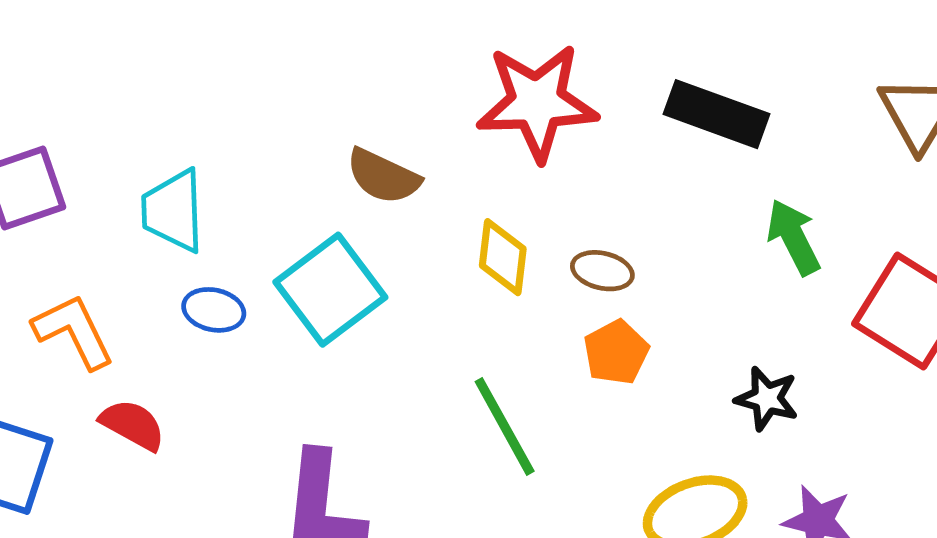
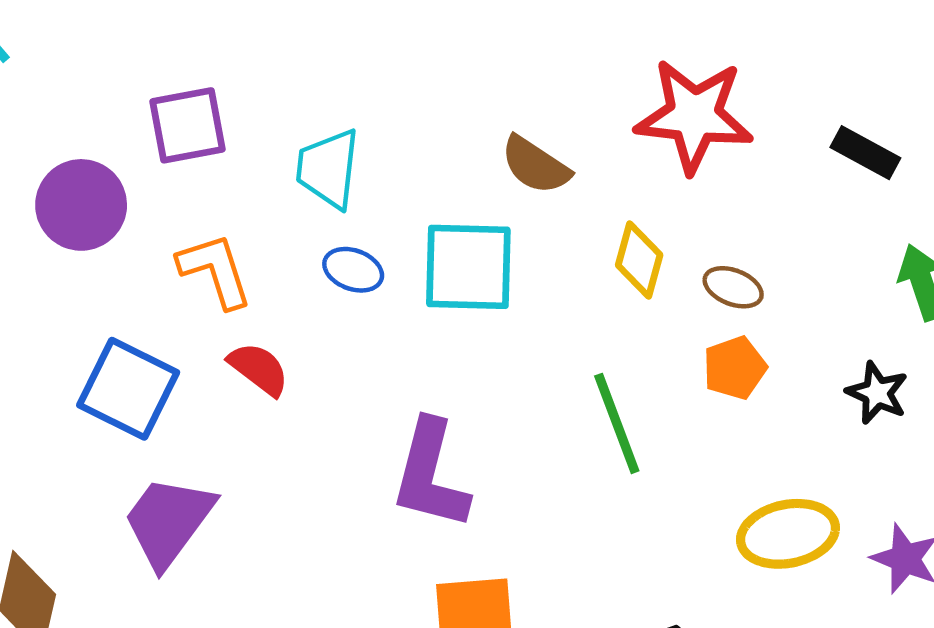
black rectangle: (717, 114) -> (865, 153), size x0.7
cyan square: (330, 290) -> (468, 267), turned 30
black star: (767, 399) -> (877, 393), moved

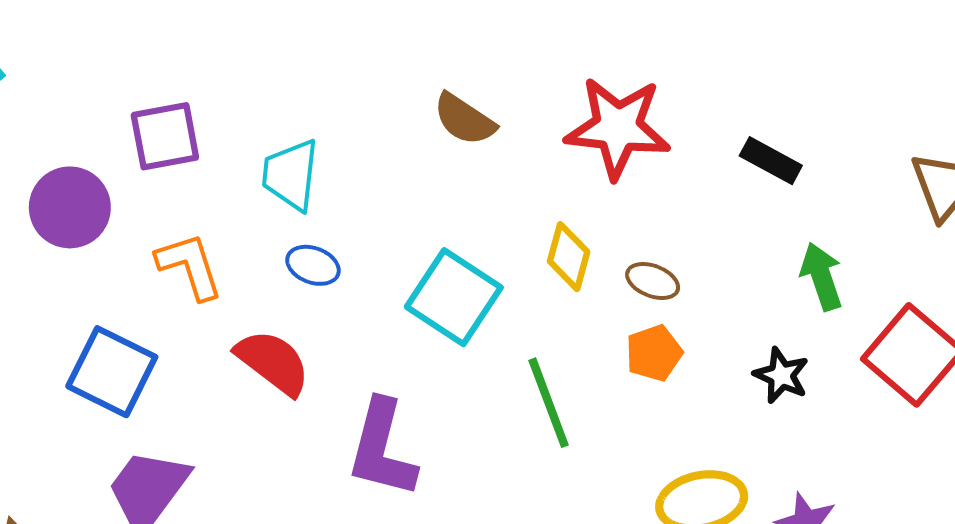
brown semicircle: (535, 165) -> (464, 119), moved
cyan square: (468, 267) -> (454, 297), moved, turned 32
red semicircle: (259, 369) -> (273, 362), moved, size x1.4

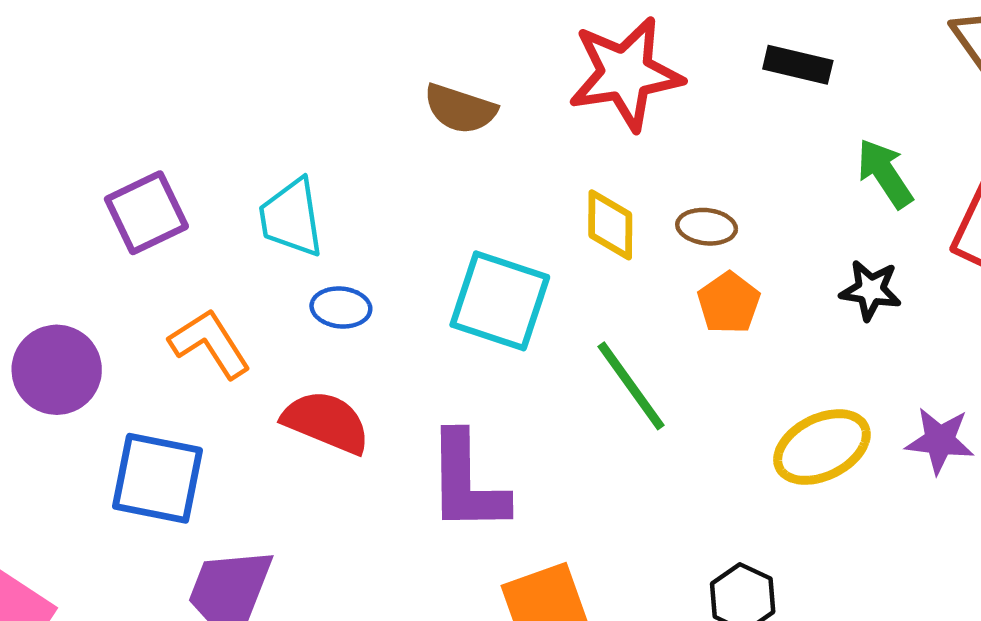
purple circle: (70, 207) -> (57, 370), moved

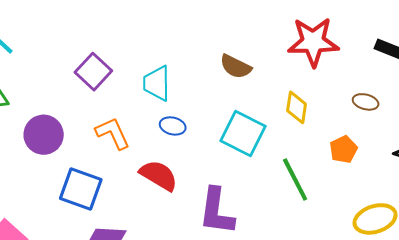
brown semicircle: (460, 109) -> (236, 67), moved
purple square: (146, 213) -> (93, 72), turned -30
brown ellipse: (707, 227) -> (366, 102), moved

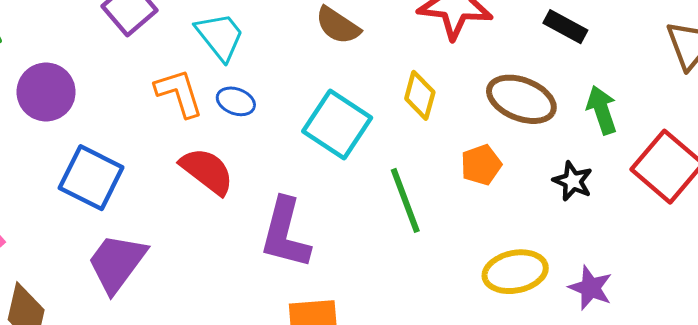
cyan trapezoid: (157, 83) -> (220, 36), turned 135
brown ellipse: (366, 102) -> (521, 99), size x1.8
orange L-shape: (113, 133) -> (179, 93), moved

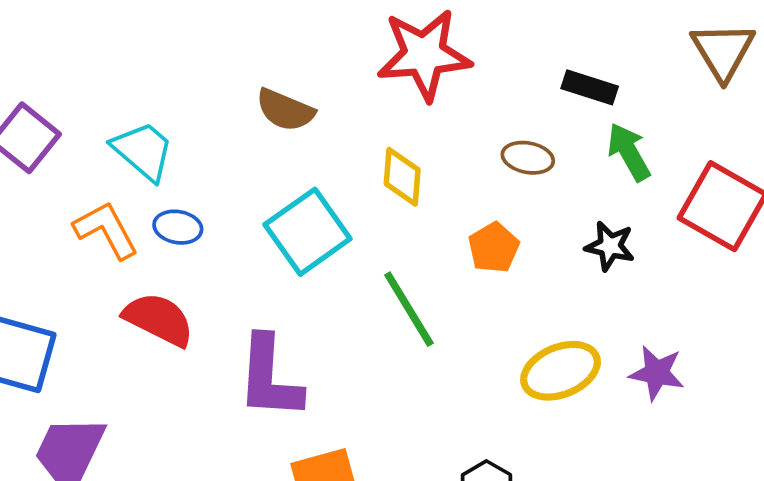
black rectangle: (565, 27) -> (590, 87), moved
brown ellipse: (521, 99) -> (528, 158), size x0.6
cyan square: (337, 124) -> (308, 232), turned 32

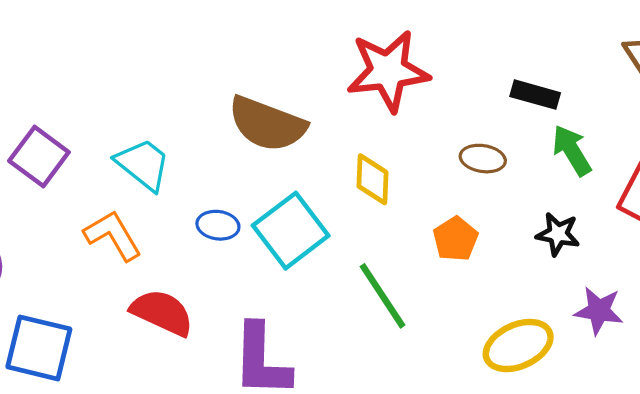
brown semicircle: (285, 110) -> (267, 124), size x1.5
blue ellipse: (178, 227) -> (218, 225), moved
purple star: (657, 373) -> (599, 311), moved

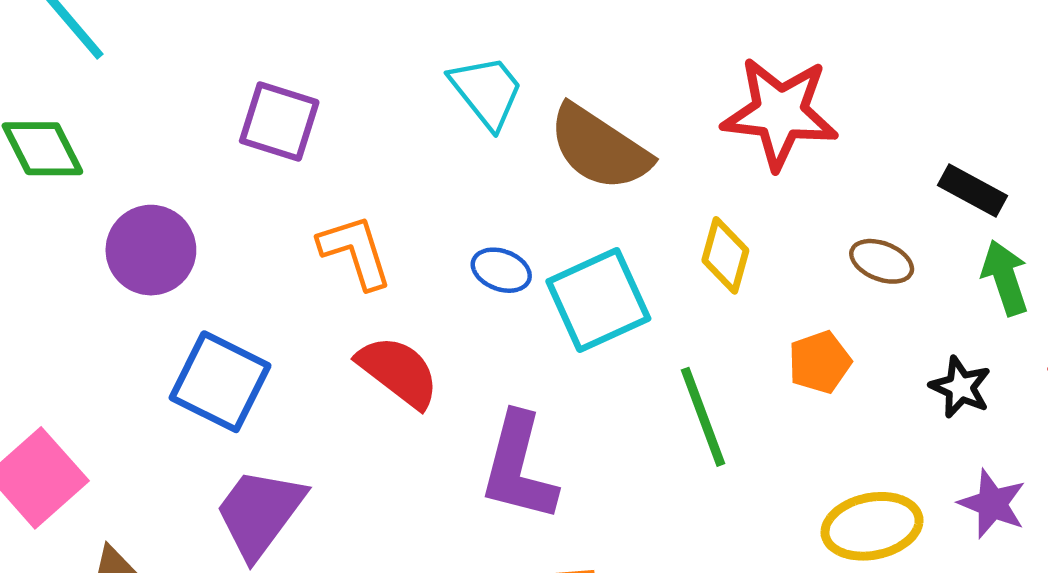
purple square: (39, 156) -> (279, 121), turned -32
cyan trapezoid: (143, 164) -> (487, 91), moved

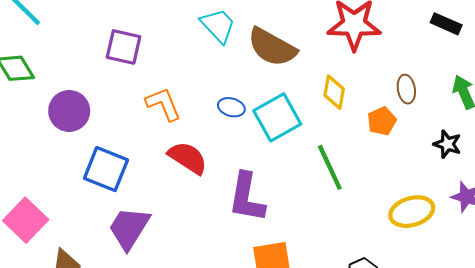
black rectangle: (973, 191) -> (446, 24), moved
brown ellipse: (882, 261) -> (406, 89), turned 64
orange pentagon: (820, 362) -> (382, 121), moved

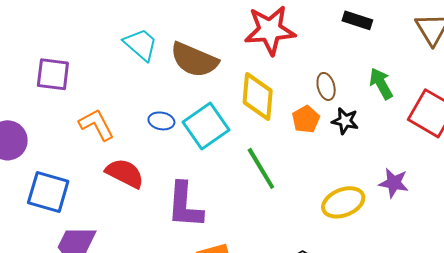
yellow diamond: (334, 92) -> (258, 96), size x1.5
black star: (447, 144) -> (345, 121), moved

